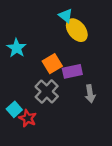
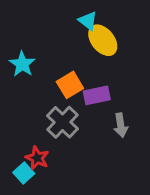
cyan square: (14, 109) -> (24, 173), moved

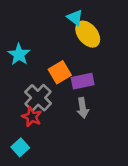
gray cross: (63, 122) -> (38, 98), moved
gray arrow: (121, 125) -> (83, 108), moved
red star: (37, 158) -> (32, 117), moved

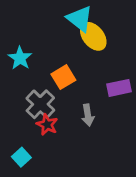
cyan triangle: (75, 18) -> (80, 19), size x1.5
purple rectangle: (83, 81) -> (119, 88), moved
red star: (32, 117) -> (47, 125), moved

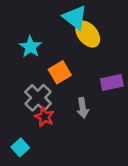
cyan star: (20, 58) -> (30, 47), moved

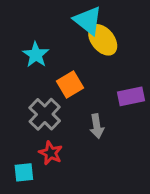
red star: (44, 117) -> (51, 153), moved
cyan square: (20, 147) -> (24, 172), turned 36

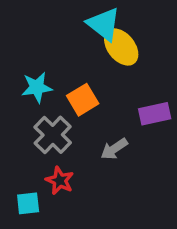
cyan star: (36, 55) -> (37, 87), moved, turned 30
gray arrow: (97, 126) -> (114, 149), turned 65

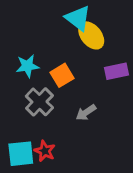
purple rectangle: (155, 114) -> (116, 71), moved
red star: (60, 181) -> (45, 151), moved
cyan square: (28, 203) -> (21, 154), size x1.5

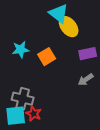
gray cross: (39, 102) -> (23, 99), moved, turned -30
gray arrow: (86, 112) -> (86, 80), moved

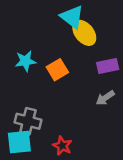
red star: (34, 114) -> (62, 146), moved

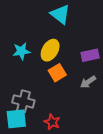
yellow ellipse: (84, 33) -> (50, 50), moved, turned 70
orange square: (57, 70) -> (57, 73), moved

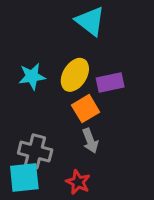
purple rectangle: (90, 55) -> (110, 82), moved
gray arrow: (88, 82) -> (90, 141), moved, turned -77

